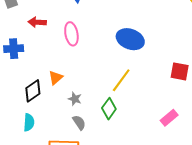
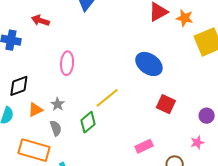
pink ellipse: (71, 34) -> (67, 63), moved
blue ellipse: (130, 39) -> (149, 64), moved
orange triangle: (56, 78) -> (35, 110), moved

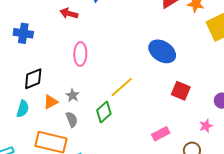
red arrow: (40, 20) -> (69, 13), moved
pink star: (197, 143) -> (206, 126), moved

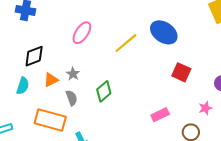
pink ellipse: (80, 54) -> (82, 33), turned 30
yellow line: (122, 87) -> (126, 43), moved

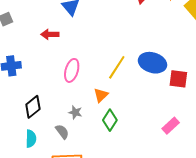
blue ellipse: (164, 32) -> (152, 63), moved
orange triangle: (51, 80) -> (101, 95), moved
gray semicircle: (72, 98) -> (62, 132), moved

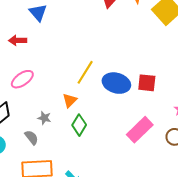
blue ellipse: (152, 63) -> (116, 83), moved
pink ellipse: (72, 70) -> (22, 79), moved, turned 40
pink rectangle: (171, 126) -> (140, 130), size x1.5

